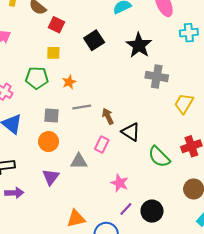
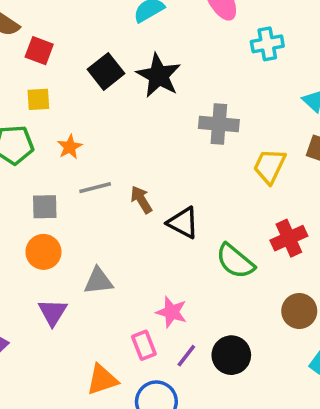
black star: (139, 45) -> (159, 76), moved
pink rectangle: (102, 144) -> (144, 345), moved, turned -42

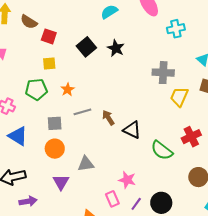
black star: (159, 76) -> (116, 48), size x0.7
gray cross: (219, 124) -> (163, 73), moved

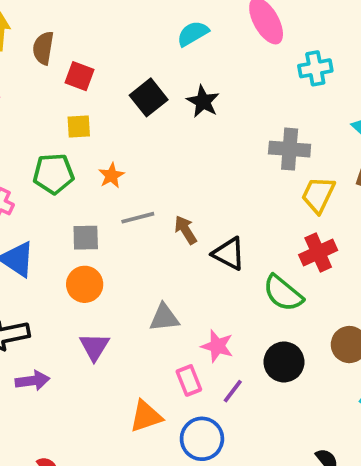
brown semicircle: (29, 22) -> (43, 48), turned 66
red cross: (191, 137) -> (318, 253), moved
gray triangle: (86, 164) -> (164, 318), moved
black circle: (161, 203) -> (284, 362), moved

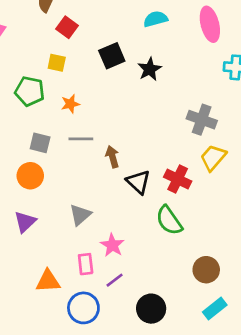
red cross: (318, 253) -> (178, 179), moved, turned 35
gray triangle: (164, 318) -> (80, 215), turned -50
black circle: (284, 362) -> (151, 309), moved

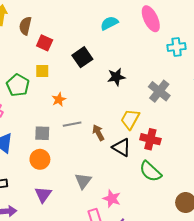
black star: (150, 69) -> (116, 77), moved, turned 30
green pentagon: (30, 91) -> (18, 85), moved, turned 30
gray cross: (202, 120) -> (159, 91), turned 30
yellow trapezoid: (213, 158) -> (130, 119), moved

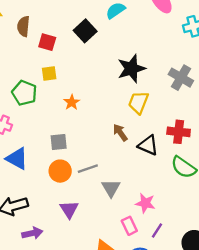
black square: (82, 57) -> (85, 31), moved
black star: (116, 77) -> (131, 69), size x1.4
yellow trapezoid: (130, 119) -> (138, 102), moved
gray line: (72, 124) -> (88, 169), moved

